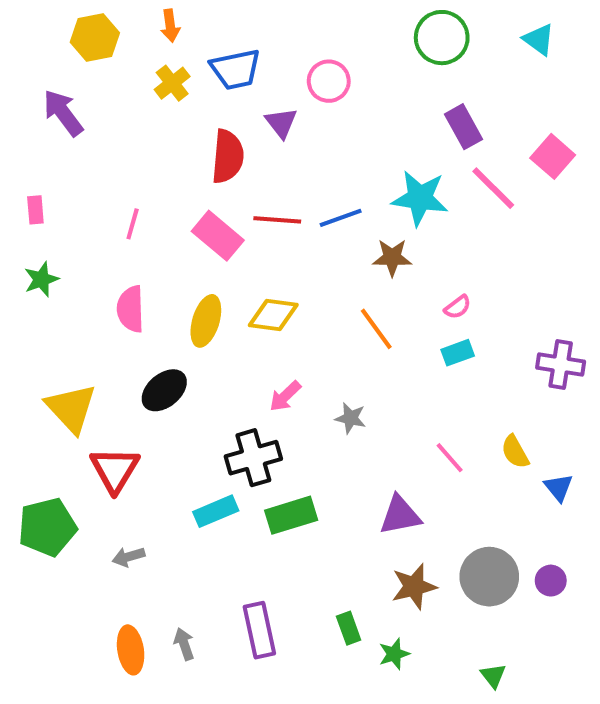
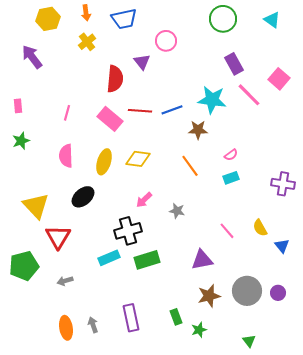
blue trapezoid: (236, 69) -> (124, 19), moved

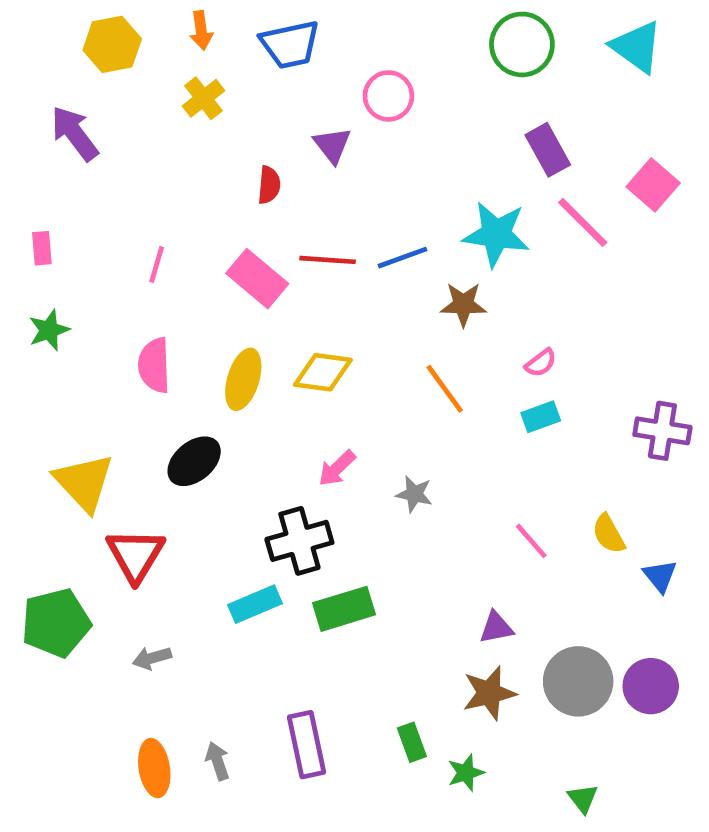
cyan triangle: (272, 20) -> (637, 47), size x1.4
red semicircle: (115, 79) -> (269, 185), size x0.6
purple triangle: (202, 260) -> (496, 628), moved, size x0.7
purple circle: (278, 293) -> (651, 686), size x1.5

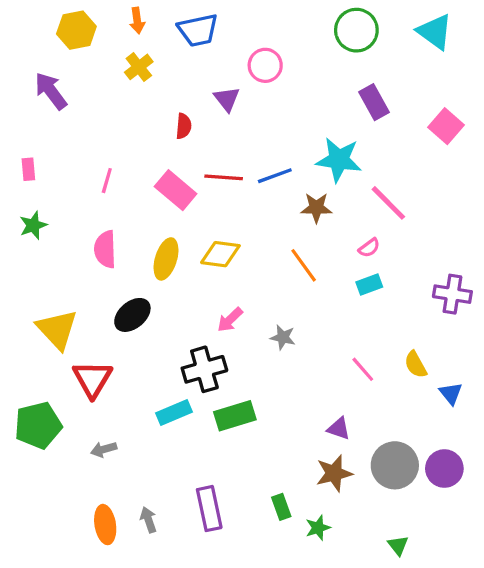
pink line: (583, 222) -> (388, 203), moved
purple triangle: (496, 628) -> (339, 429), turned 30

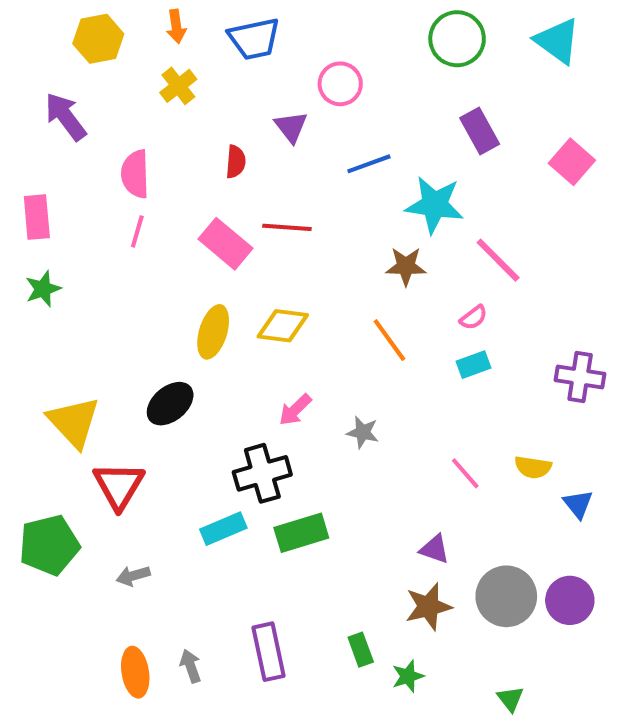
pink rectangle: (28, 169) -> (37, 217), size x1.5
blue line: (275, 176) -> (369, 164), moved
pink semicircle: (105, 249) -> (135, 174), moved
yellow semicircle: (416, 365) -> (533, 467), turned -52

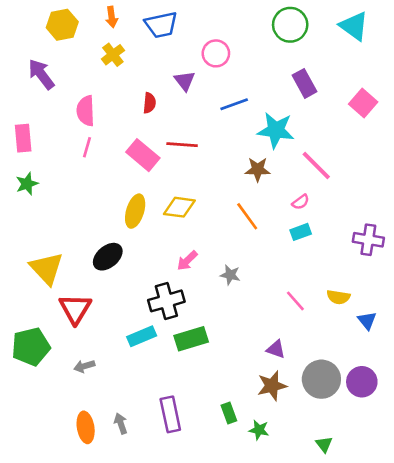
green star: (408, 676) -> (259, 430), turned 30

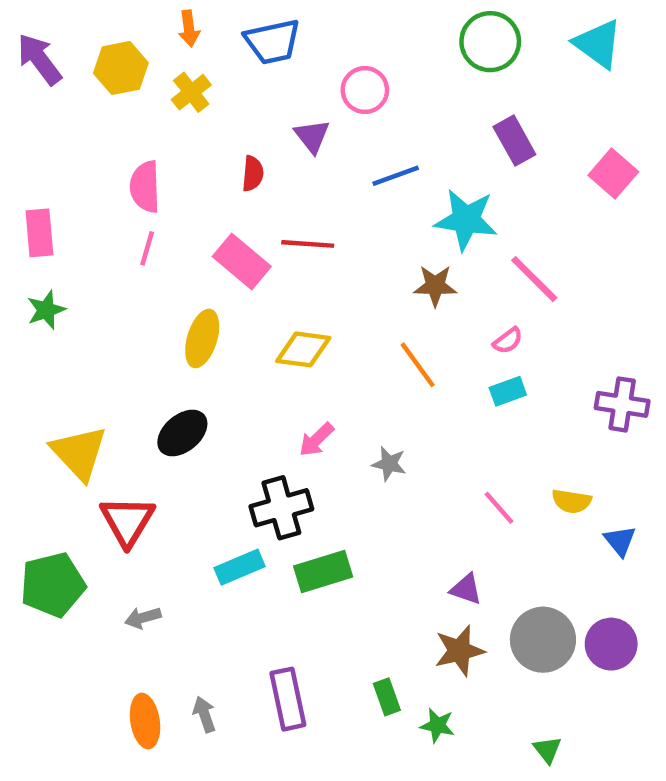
yellow hexagon: (62, 25) -> (121, 68), moved
purple arrow: (41, 74) -> (39, 59), moved
yellow ellipse: (135, 211) -> (202, 338), moved

